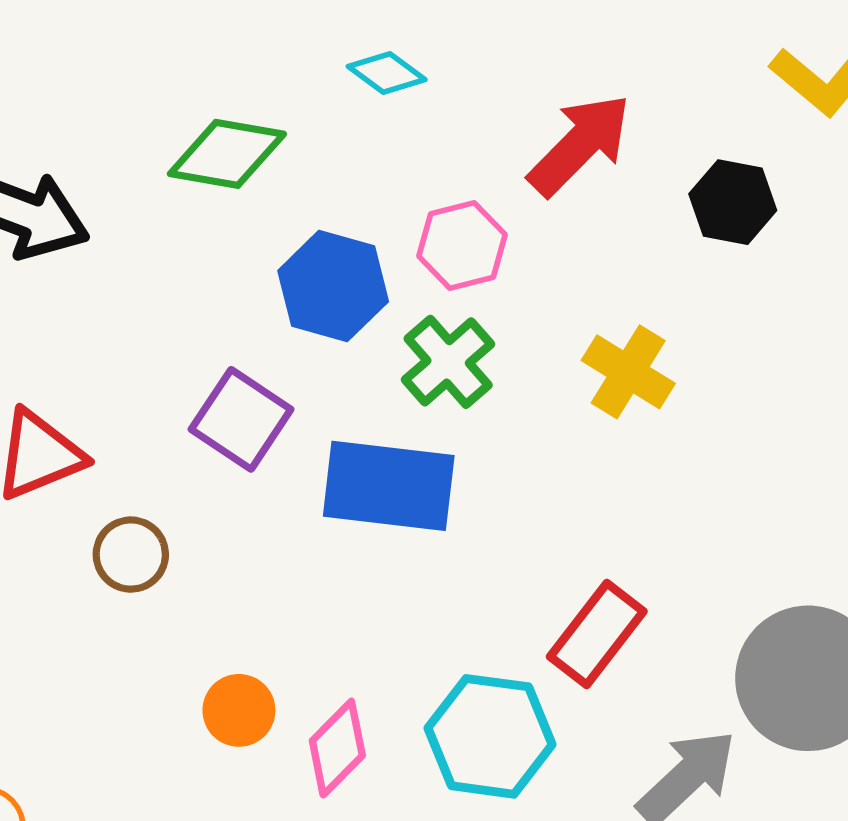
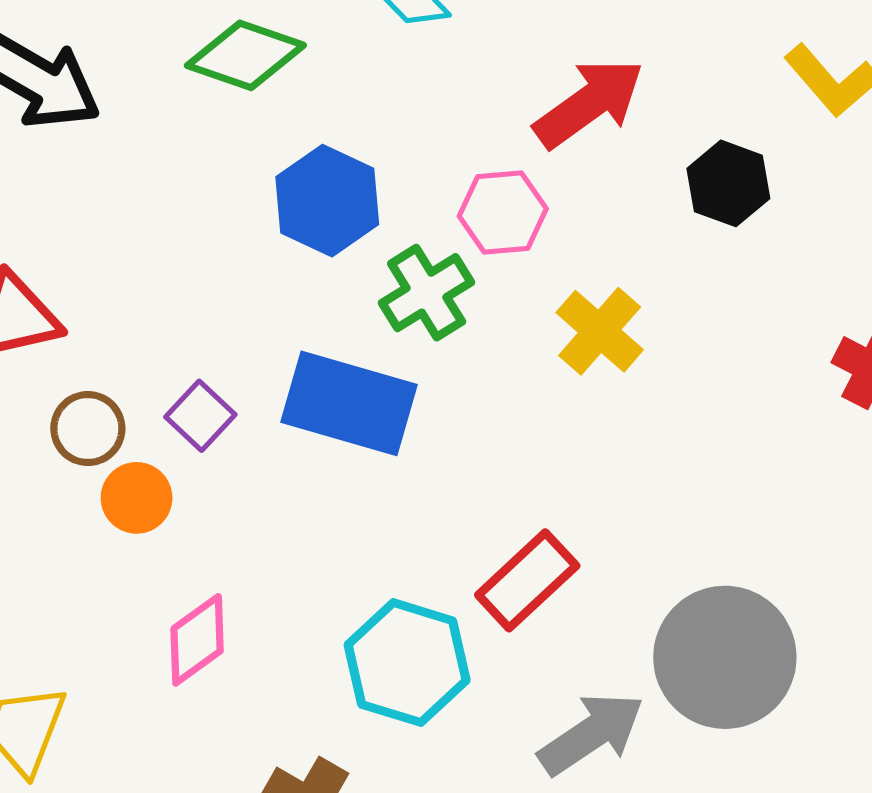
pink hexagon: (462, 245) -> (503, 212), moved
purple square: (241, 419) -> (200, 416), moved, size x0.7
orange circle: (239, 710) -> (137, 498), moved
pink diamond: (337, 748) -> (197, 640), moved

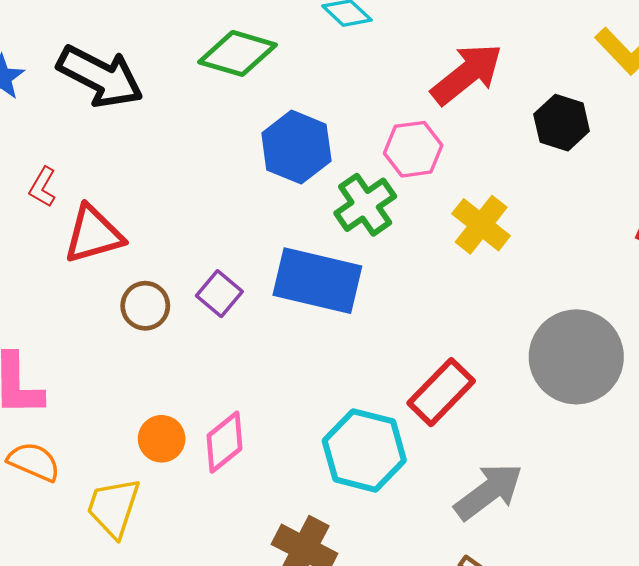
orange circle: (137, 498) -> (162, 439), moved
gray circle: (725, 657) -> (576, 357), moved

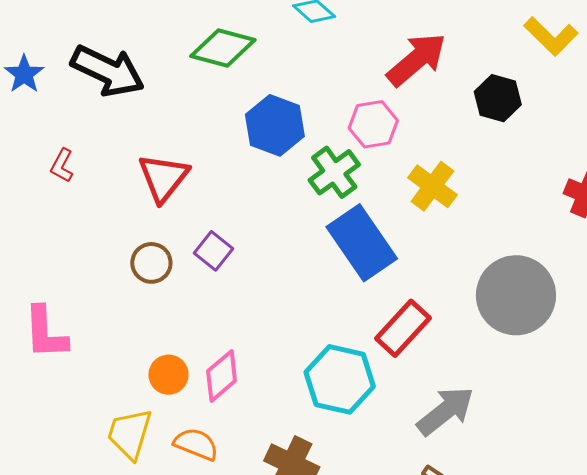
red triangle: (93, 234) -> (163, 178), moved, turned -34
blue rectangle: (317, 281) -> (362, 243), moved, turned 44
orange semicircle: (34, 462) -> (196, 444), moved

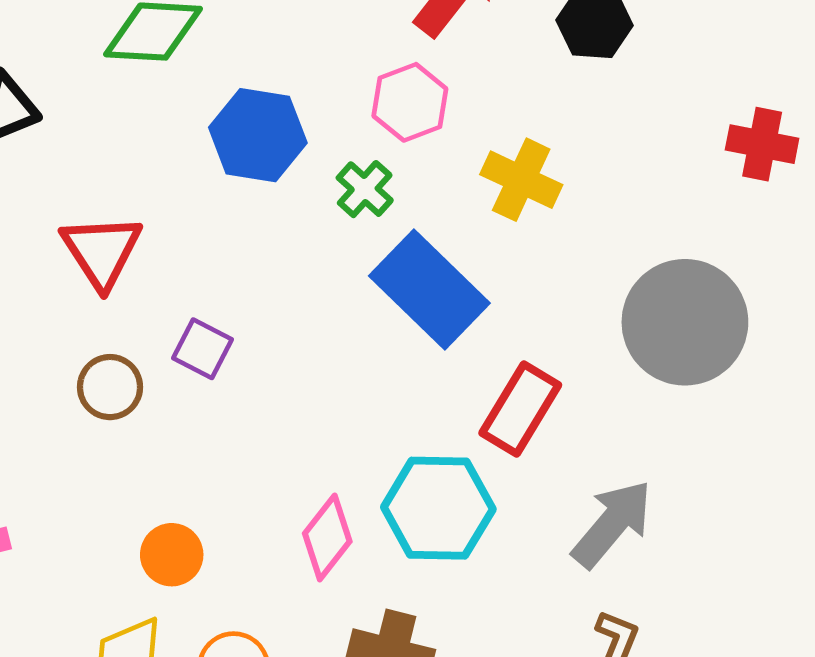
green cross: (334, 172) -> (365, 189), size x0.7
pink diamond: (222, 376) -> (327, 537), moved

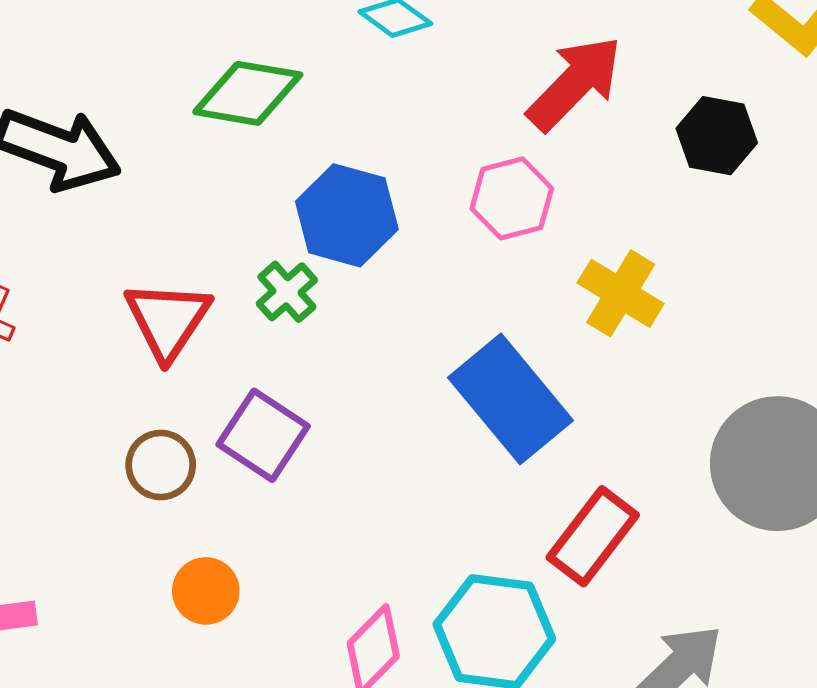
green cross: (365, 189) -> (287, 292), moved
purple square: (203, 349) -> (263, 435), size x1.4
orange circle: (172, 555) -> (206, 591), moved

